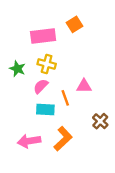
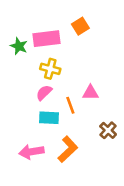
green star: (17, 69) -> (19, 46), moved

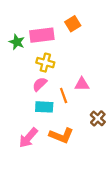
orange L-shape: (68, 149) -> (61, 135), turned 65
pink arrow: (31, 152) -> (28, 138), turned -40

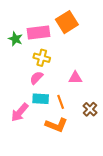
orange square: (73, 24) -> (67, 22), size x1.5
orange line: (64, 96) -> (61, 102), moved
pink arrow: (28, 138) -> (20, 112), moved

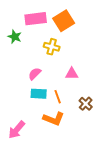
pink rectangle: (39, 33) -> (36, 19), moved
yellow cross: (42, 58) -> (52, 47), moved
pink arrow: (20, 112) -> (17, 130), moved

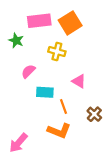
pink semicircle: (35, 74) -> (28, 71), moved
pink triangle: (72, 74) -> (79, 81), turned 32
cyan rectangle: (39, 94) -> (45, 92), moved

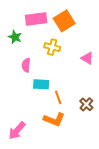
pink semicircle: (28, 71) -> (26, 65), turned -40
pink triangle: (79, 81) -> (87, 58), moved

